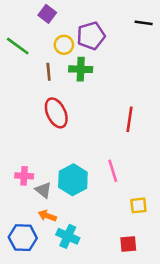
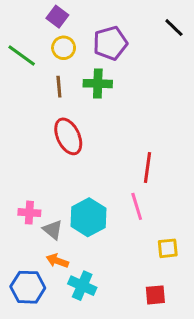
black line: (144, 23) -> (174, 28), turned 36
yellow circle: (64, 45) -> (64, 48), moved
red line: (129, 119) -> (148, 167), moved

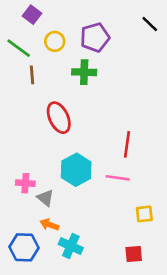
purple square: (57, 17) -> (32, 15), moved
brown line: (59, 87) -> (32, 75), moved
pink line: (137, 206) -> (118, 178), turned -65
cyan hexagon: (88, 217) -> (76, 170), moved

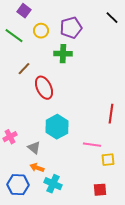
brown line: (32, 75) -> (24, 69), moved, turned 48
red line: (127, 144) -> (111, 114), moved
pink line: (118, 178) -> (92, 145), moved
pink cross: (25, 183) -> (10, 137), moved, turned -32

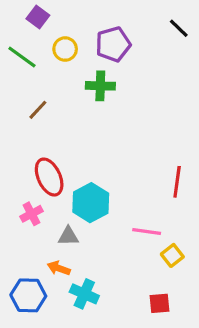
red ellipse: (44, 88) -> (49, 177), moved
pink cross: (10, 137) -> (32, 214), moved
gray triangle: (34, 148) -> (68, 236), moved, turned -40
yellow square: (108, 160) -> (172, 255), turned -32

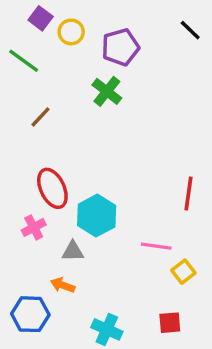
yellow circle: (65, 49) -> (71, 32), moved
green cross: (100, 86) -> (107, 91), turned 36
cyan cross: (84, 294) -> (107, 329), moved

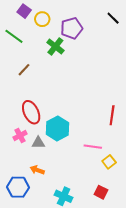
green cross: (107, 91) -> (55, 46), moved
gray triangle: (73, 251) -> (38, 143), moved
red square: (170, 323) -> (101, 192), turned 32

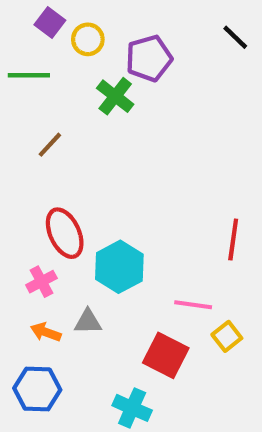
green line: (14, 36) -> (29, 75), turned -36
gray triangle: (38, 143) -> (88, 322), moved
orange arrow: (37, 170) -> (46, 332), moved
red square: (101, 192) -> (166, 355), moved, size x1.5

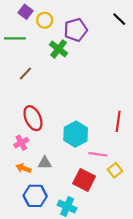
cyan hexagon: (119, 267) -> (76, 134), moved
blue hexagon: (37, 389) -> (35, 196), moved

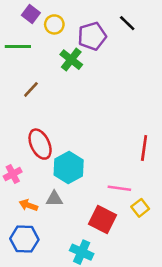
black line: (119, 19) -> (127, 23), moved
cyan hexagon: (76, 134) -> (69, 168), moved
pink cross: (21, 143) -> (13, 174), moved
blue hexagon: (35, 196) -> (24, 239), moved

